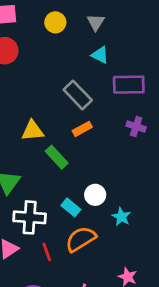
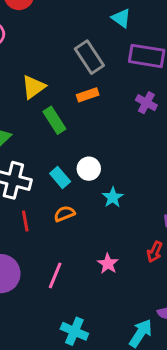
yellow triangle: (33, 131) -> (33, 87), turned -40
orange semicircle: (81, 239) -> (64, 214), size x0.6

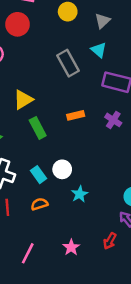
gray rectangle: (89, 57) -> (68, 63), moved
orange rectangle: (88, 95) -> (76, 115), moved

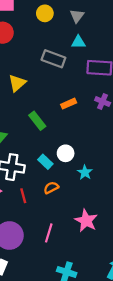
cyan triangle: (99, 50) -> (78, 42), turned -32
gray rectangle: (68, 63) -> (53, 59), turned -30
yellow triangle: (23, 100) -> (17, 83), moved
pink star: (71, 247) -> (86, 221), size x1.5

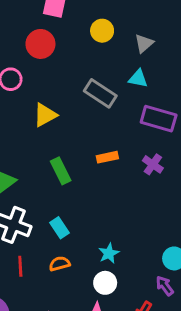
white circle: (66, 153) -> (105, 283), moved

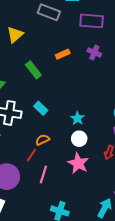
orange semicircle: (60, 264) -> (42, 140), moved
red line: (20, 266) -> (31, 155), moved, turned 48

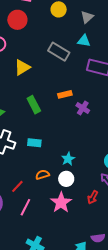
purple cross: (94, 52) -> (83, 108), moved
cyan rectangle: (41, 108) -> (34, 143), turned -48
orange semicircle: (42, 140) -> (43, 175), moved

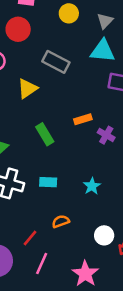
cyan triangle: (84, 41) -> (103, 51), size x1.5
gray rectangle: (59, 52) -> (56, 62), moved
cyan star: (68, 159) -> (92, 186), moved
white circle: (66, 179) -> (104, 235), moved
pink star: (61, 202) -> (85, 274), moved

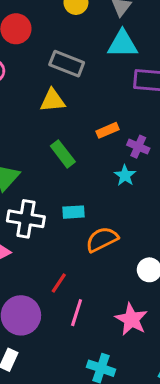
yellow triangle: (27, 89) -> (52, 100), moved, turned 35
cyan star: (92, 186) -> (125, 176), moved
orange semicircle: (61, 221) -> (102, 239), moved, size x1.5

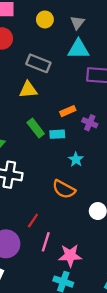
cyan star: (125, 176) -> (76, 159), moved
cyan rectangle: (73, 212) -> (57, 134), moved
orange semicircle: (102, 239) -> (64, 189), turned -125
pink star: (131, 319) -> (70, 255), moved, turned -30

